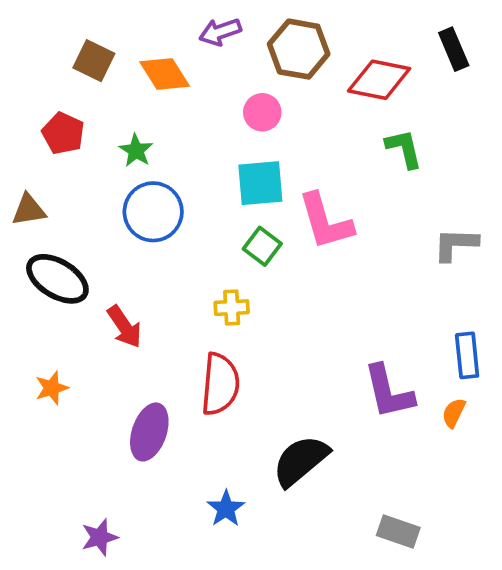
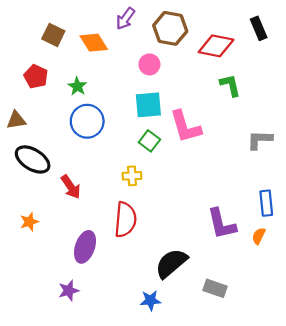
purple arrow: (220, 32) -> (125, 19), turned -35
blue star: (226, 509) -> (151, 300), moved, turned 30
gray rectangle: (398, 532) -> (215, 288), moved
purple star: (100, 537) -> (69, 291), moved

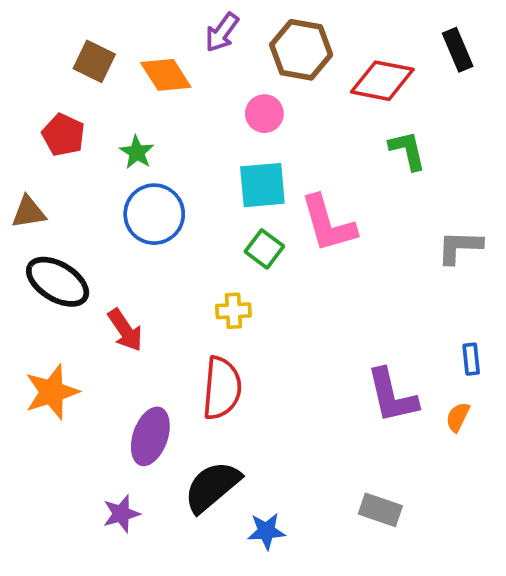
blue rectangle: (266, 203) -> (471, 359), size x0.7
orange star: (29, 222) -> (52, 392), size x1.6
black semicircle: (171, 263) -> (212, 487), moved

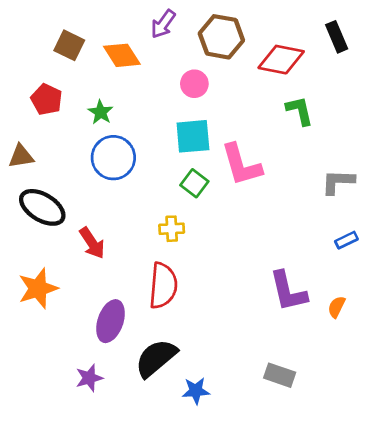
blue rectangle: (471, 359) -> (346, 240), moved, turned 70

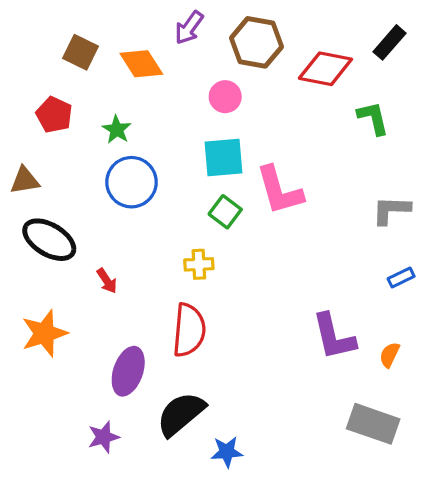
black rectangle: (337, 37) -> (390, 42), turned 64
green L-shape: (300, 111) -> (373, 118), moved
red arrow: (92, 243) -> (107, 281), size x0.7
gray rectangle: (280, 375) -> (373, 424), moved, size x1.4

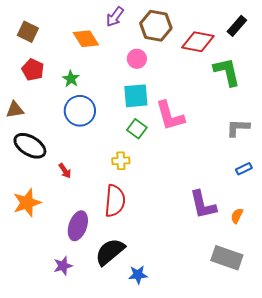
brown square: (81, 52) -> (28, 32), moved
green L-shape: (373, 118) -> (227, 72), size x1.4

